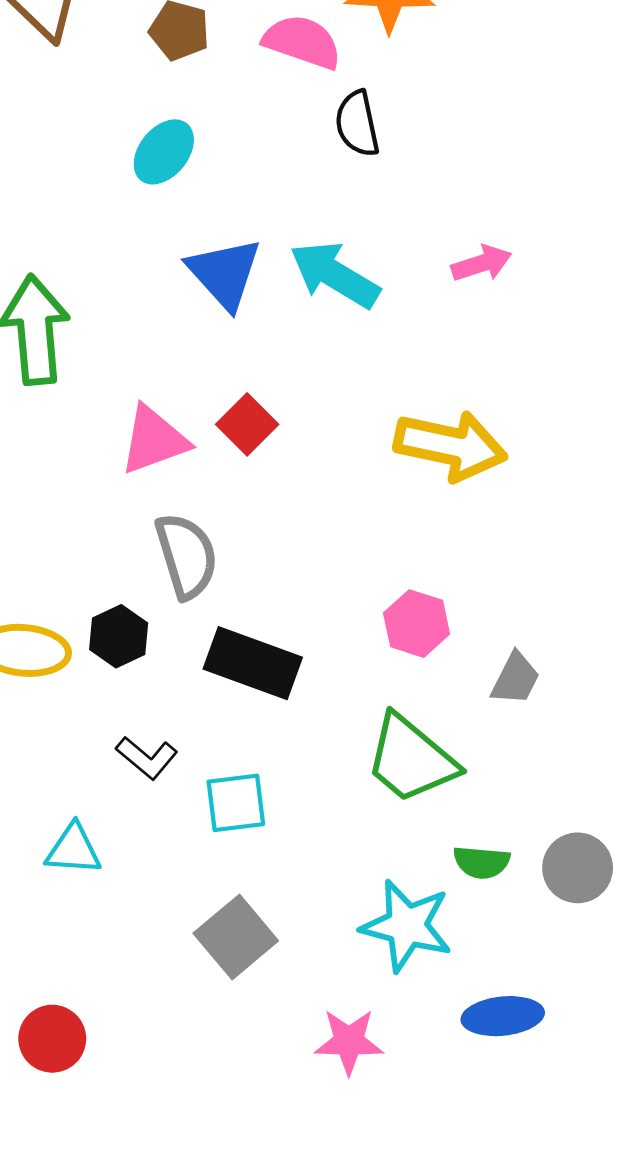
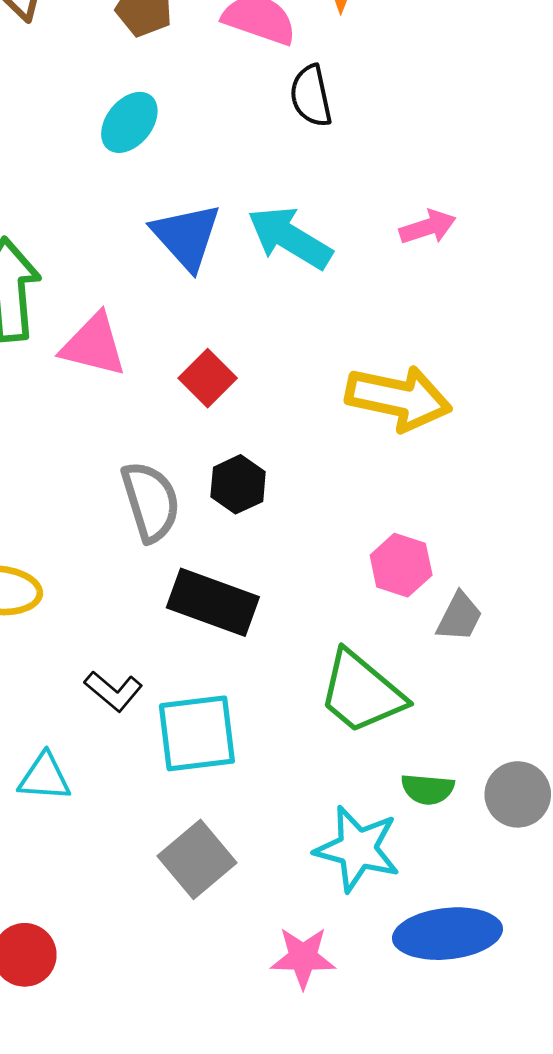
pink triangle: (154, 440) -> (94, 345), moved, turned 34
pink hexagon: (417, 624) -> (401, 565), moved
black hexagon: (119, 636) -> (238, 484), moved
cyan square: (236, 803) -> (197, 733), size x1.4
blue ellipse: (503, 1016) -> (448, 934), size x1.4

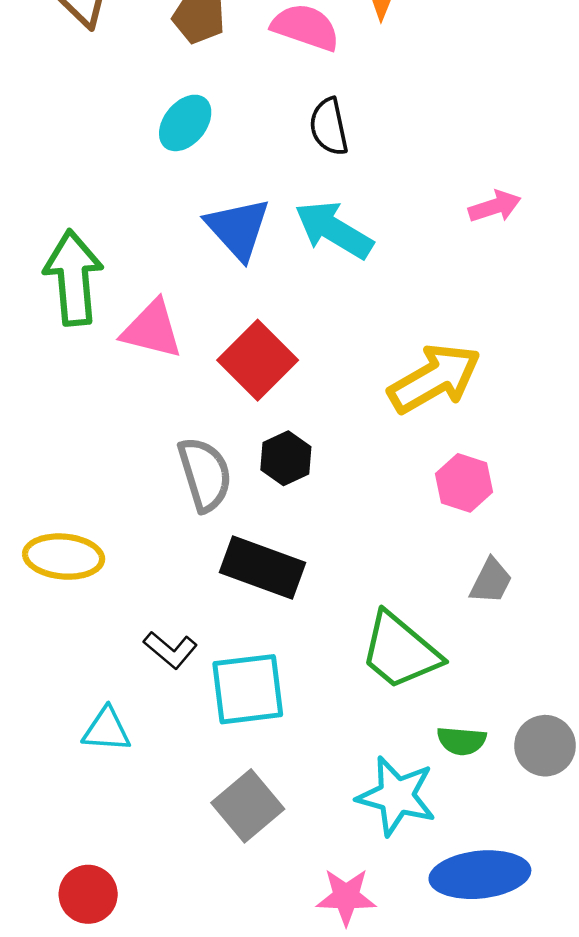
black semicircle: (311, 96) -> (329, 127), moved
pink arrow: (428, 227) -> (495, 206), moved
red square: (208, 378) -> (258, 360), size x1.5
yellow arrow: (398, 398) -> (434, 378), turned -42
pink hexagon: (401, 565) -> (464, 483), moved

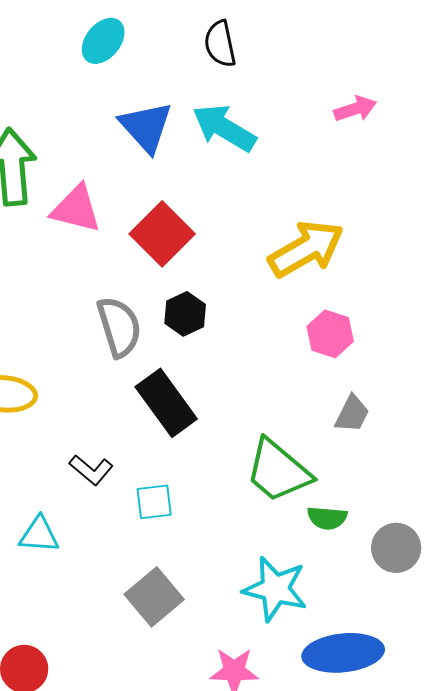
black rectangle: (263, 568) -> (166, 403), turned 34
cyan square: (248, 689) -> (154, 502), size x0.6
green semicircle: (461, 741) -> (327, 518), moved

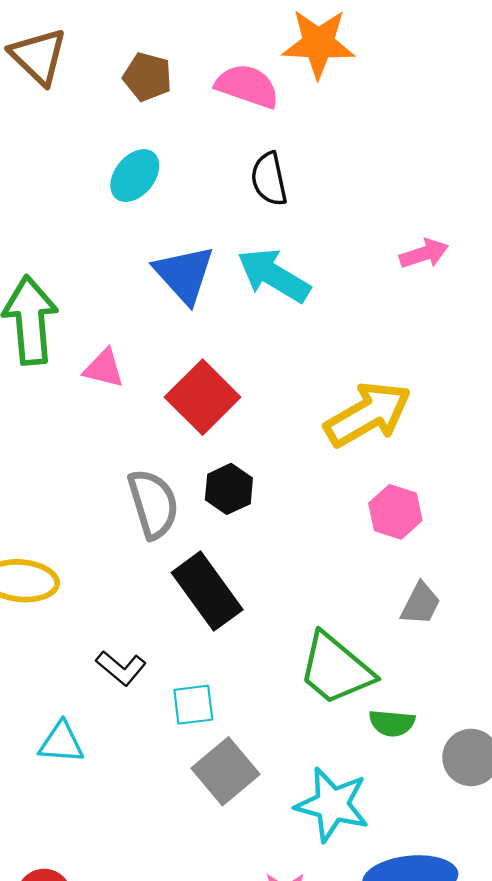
pink triangle: (76, 209) -> (104, 368), size x0.7
gray square: (154, 597) -> (225, 771), moved

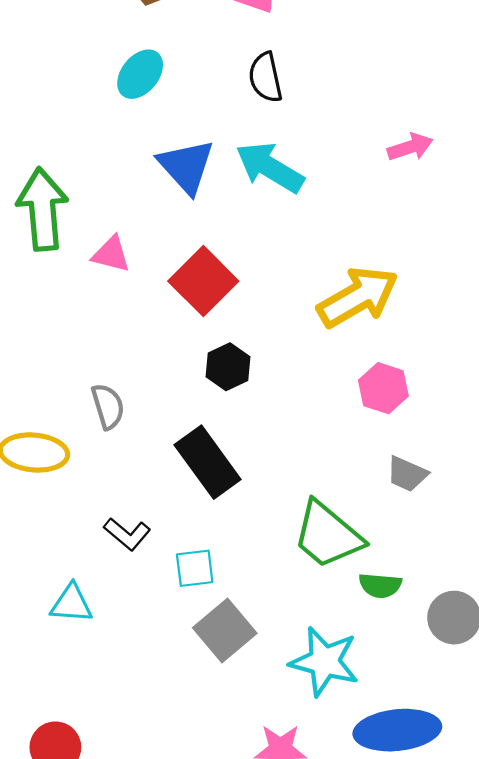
gray semicircle: (153, 504) -> (108, 406), moved, size x0.7
gray trapezoid: (421, 604) -> (407, 474), turned 87

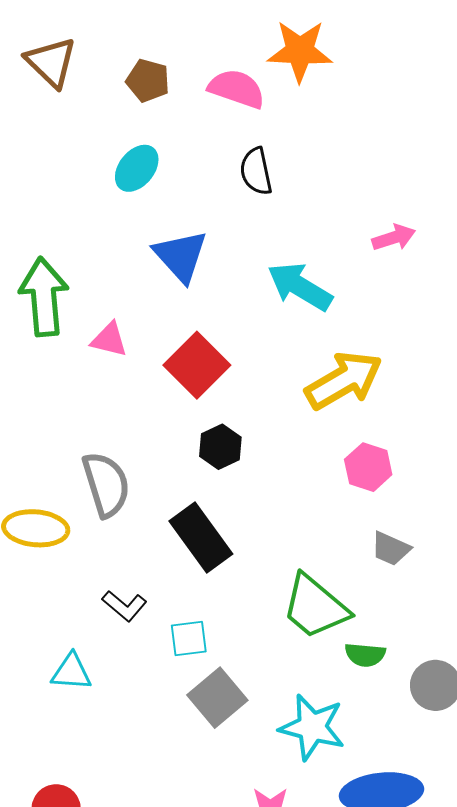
cyan arrow: (270, 167) -> (300, 287), moved
gray semicircle: (108, 406) -> (106, 484), size x1.5

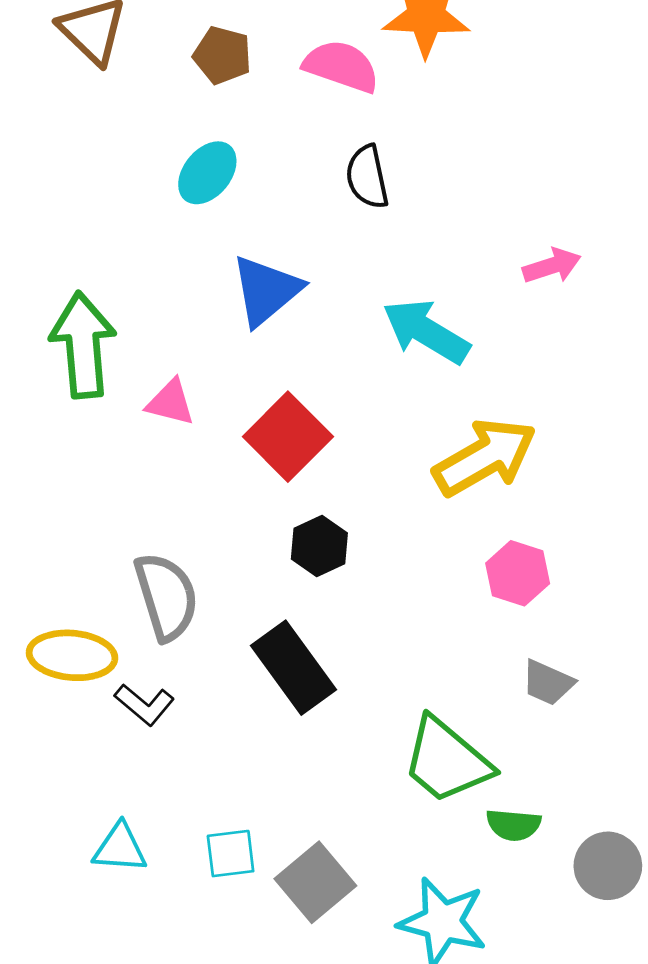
blue triangle: (181, 256) -> (266, 290), turned 32
black L-shape: (124, 606) -> (144, 705), moved
cyan square: (189, 638) -> (231, 854), moved

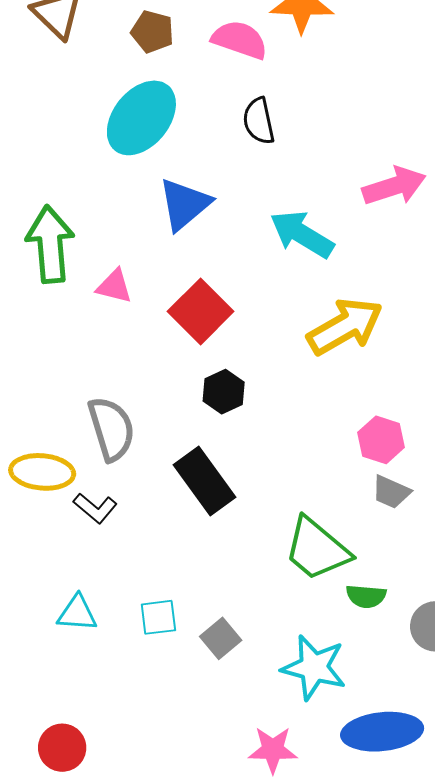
cyan ellipse: (207, 173) -> (141, 118), size x1.6
pink arrow: (552, 266) -> (394, 186), size x1.5
pink hexagon: (518, 573) -> (381, 440), moved
gray square: (315, 882) -> (221, 638), size x0.7

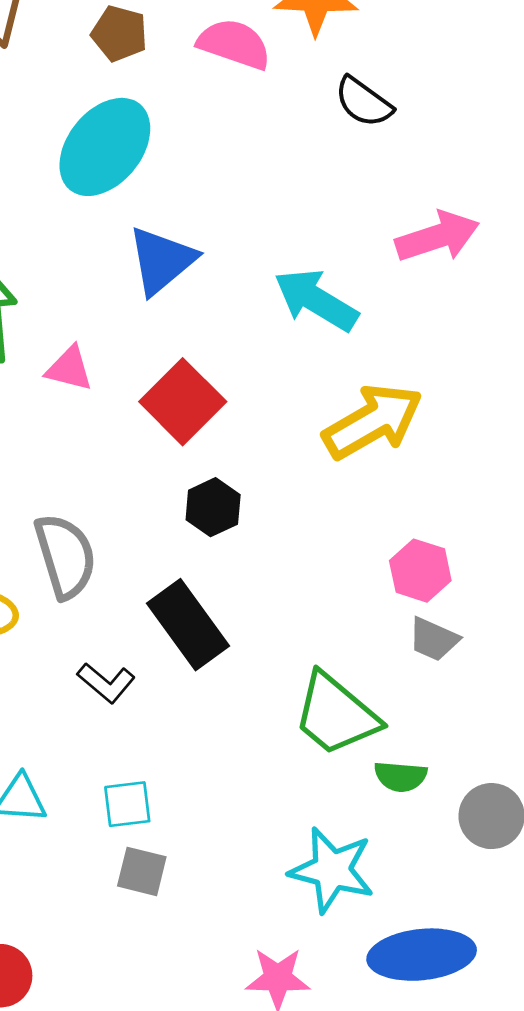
black semicircle: (259, 121) -> (364, 102), moved, turned -42
black L-shape: (95, 508) -> (106, 683), moved
gray square: (221, 638) -> (142, 871), moved, turned -36

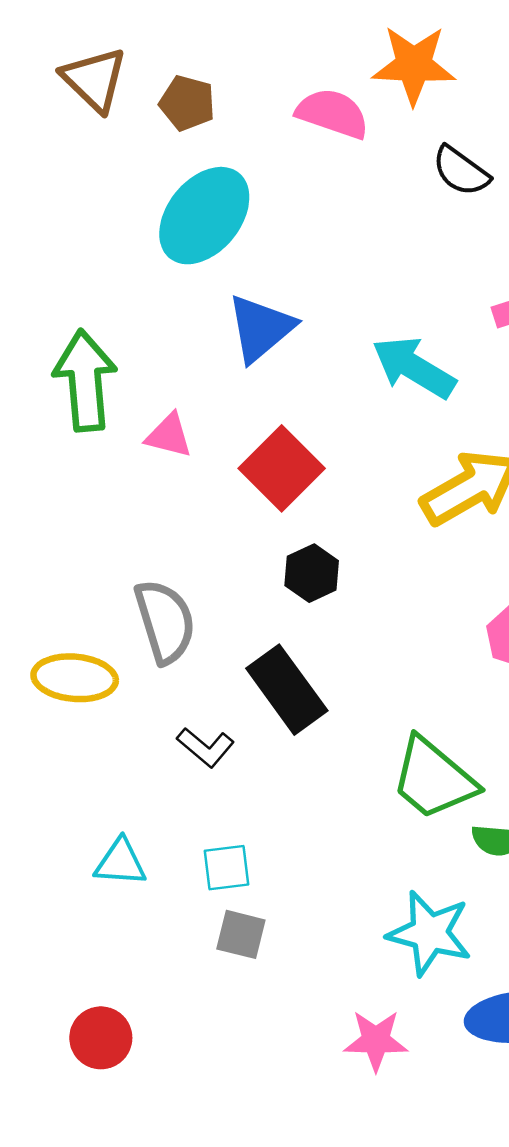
brown pentagon: (119, 33) -> (187, 103), moved

